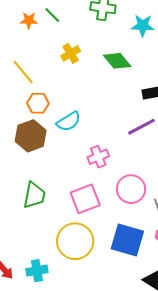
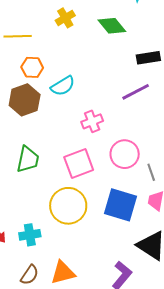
yellow line: (23, 72) -> (18, 36), turned -52

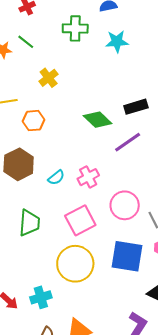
green diamond: (112, 26) -> (98, 120), moved
orange hexagon: (32, 67) -> (34, 121), moved
cyan semicircle: (63, 86) -> (56, 178), moved, size x0.7

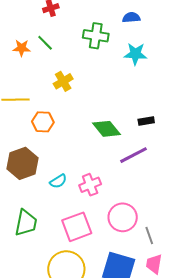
black rectangle: (136, 107) -> (146, 121), size x0.7

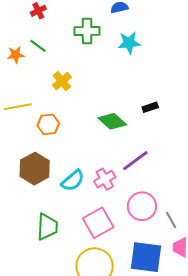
purple line: (134, 155) -> (135, 161), moved
cyan semicircle: (58, 181) -> (73, 181), size x1.4

